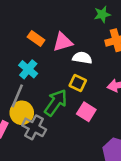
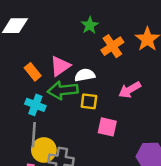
orange rectangle: (36, 39) -> (33, 72), turned 35
green arrow: (56, 103) -> (63, 90), moved, turned -112

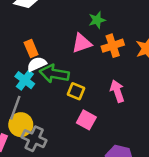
pink triangle: (60, 66) -> (82, 43), moved
white semicircle: (85, 75) -> (37, 64), moved, turned -30
pink arrow: (130, 90) -> (117, 91), turned 85

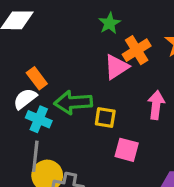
pink triangle: (82, 43) -> (116, 67), moved
white semicircle: (37, 64) -> (25, 99), moved
pink arrow: (117, 91) -> (156, 105), turned 40

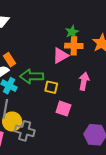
green star: (110, 23) -> (72, 32), moved
orange cross: (137, 50) -> (74, 46), turned 30

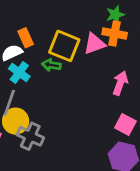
green arrow: (32, 76) -> (51, 65), size x0.6
yellow square: (51, 87) -> (64, 46), moved, size x1.6
pink square: (63, 109) -> (125, 124), moved

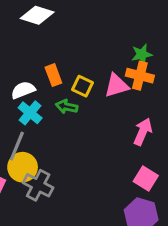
orange rectangle: (26, 38) -> (53, 75), moved
yellow square: (64, 46) -> (82, 86), size x0.6

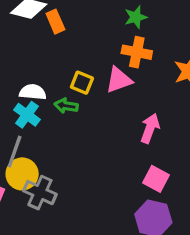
green star: (142, 54) -> (136, 17), moved
orange rectangle: (53, 75) -> (55, 22), moved
orange cross: (140, 76) -> (137, 52), moved
white semicircle: (23, 90) -> (33, 92), moved, turned 30

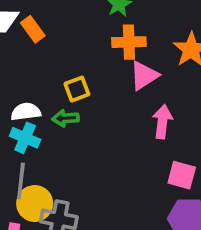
pink triangle: (119, 80) -> (144, 76), moved
yellow square: (82, 83) -> (77, 89), turned -30

